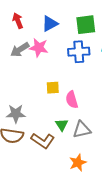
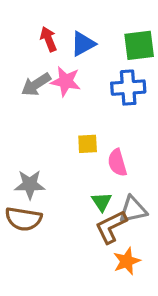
red arrow: (18, 21) -> (48, 39), moved
brown L-shape: (43, 141) -> (111, 227), moved, turned 120

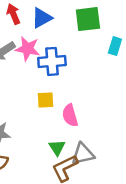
blue cross: (128, 88) -> (52, 61), moved

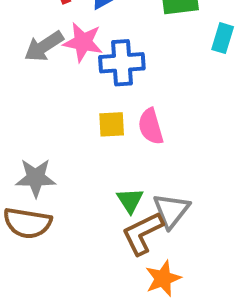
pink semicircle: (70, 115) -> (151, 126), moved
gray triangle: (83, 154) -> (171, 211), turned -40

